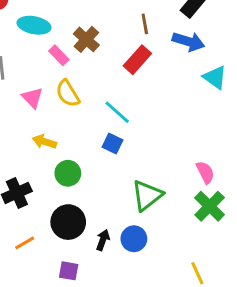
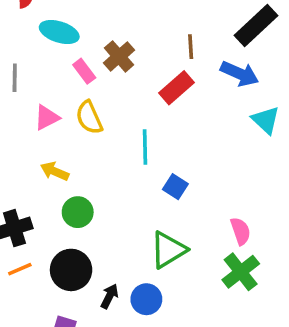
pink triangle: (32, 98) -> (47, 118), turned 40
cyan line: (117, 112) -> (145, 147), turned 40
blue square: (112, 143) -> (175, 187), moved
orange line: (25, 243) -> (20, 269), moved

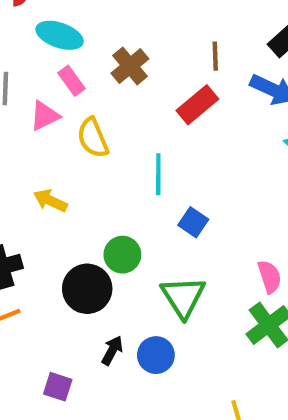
pink rectangle: (84, 71) -> (72, 81), moved
pink triangle: (47, 118) -> (45, 116), moved
green circle: (78, 212) -> (122, 255), moved
green triangle: (168, 250) -> (183, 297), turned -33
black circle: (71, 270) -> (87, 289), moved

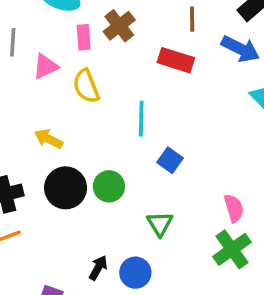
pink rectangle: (72, 81) -> (84, 37), moved, turned 30
red rectangle: (197, 105) -> (176, 60), turned 56
black circle: (87, 289) -> (66, 188), moved
green triangle: (183, 297) -> (160, 224), size x0.7

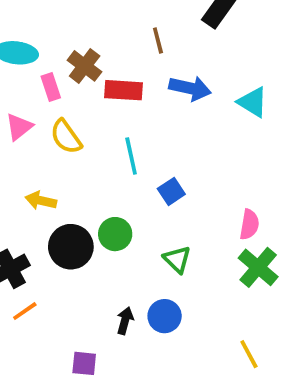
blue arrow: (240, 49) -> (190, 88), moved
red rectangle: (176, 60) -> (124, 90), moved
blue square: (170, 160) -> (171, 191), turned 35
pink semicircle: (234, 208) -> (249, 224), turned 40

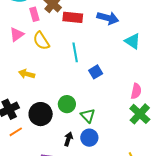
cyan triangle: (253, 102) -> (133, 41), moved
green circle: (115, 234) -> (67, 104), moved
black circle: (71, 247) -> (41, 114), moved
green triangle: (177, 259) -> (88, 116), moved

